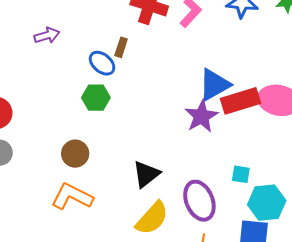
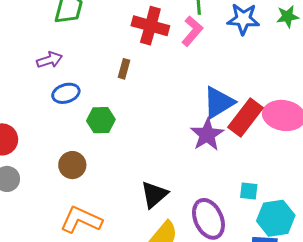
blue ellipse: (102, 63) -> (66, 93), moved, turned -56
red rectangle: (241, 101) -> (246, 117), turned -33
brown circle: (75, 154) -> (72, 165), moved

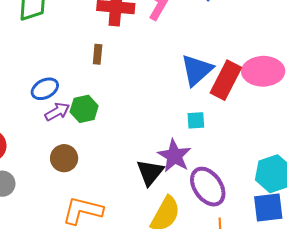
purple arrow: (49, 60) -> (57, 112), moved
purple star: (207, 135) -> (174, 156), moved
cyan square: (249, 191) -> (196, 120), moved

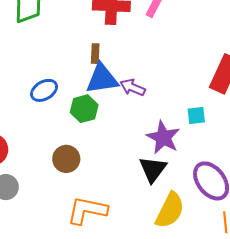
blue triangle: (197, 70) -> (102, 79), moved, turned 36
purple arrow: (57, 112) -> (133, 87), moved, turned -125
purple star: (174, 156) -> (163, 137), moved

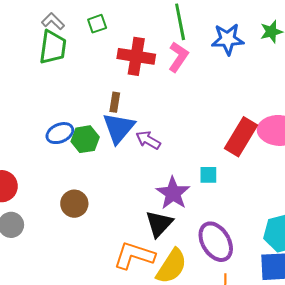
blue triangle: (102, 79) -> (119, 128), turned -48
green hexagon: (84, 109) -> (85, 139), moved
orange L-shape: (87, 210) -> (134, 256), moved

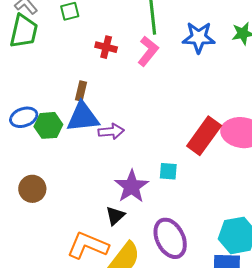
red cross: (136, 56) -> (106, 47), size x0.6
blue triangle: (119, 128) -> (83, 117), turned 39
purple arrow: (148, 140) -> (111, 131), turned 140
black triangle: (159, 224) -> (115, 216), size x0.7

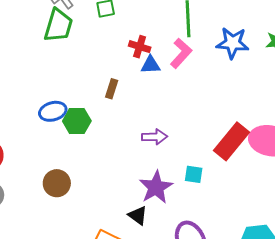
blue triangle: (83, 117) -> (151, 65), moved, size x0.6
purple arrow: (111, 131) -> (155, 137), moved
black triangle: (115, 216) -> (138, 215), turned -45

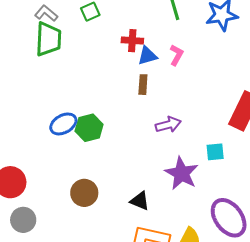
pink L-shape: (181, 53) -> (176, 55), moved, size x0.7
brown rectangle: (112, 89) -> (143, 85), moved
black triangle: (138, 215) -> (140, 201), moved

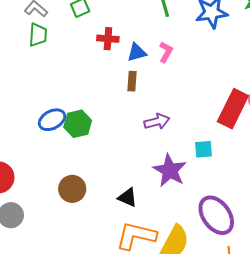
green trapezoid: (48, 39) -> (38, 35), size x0.7
red cross: (132, 41) -> (108, 39), moved

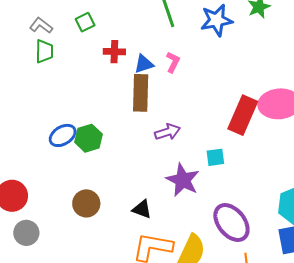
brown rectangle: (132, 81) -> (141, 93), size x1.8

